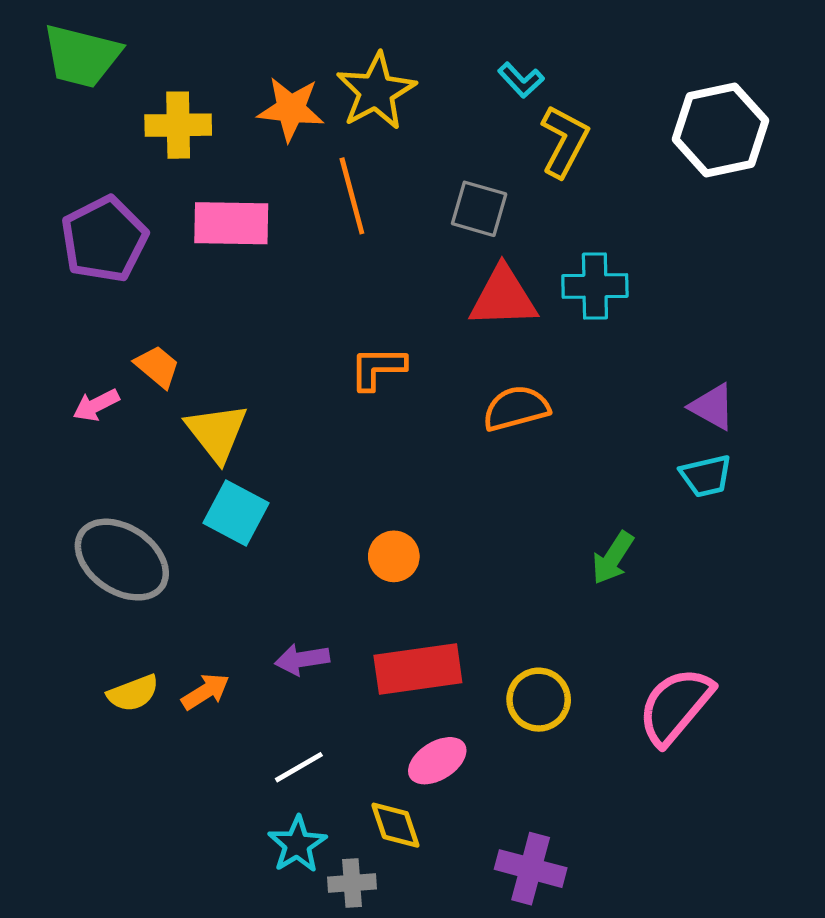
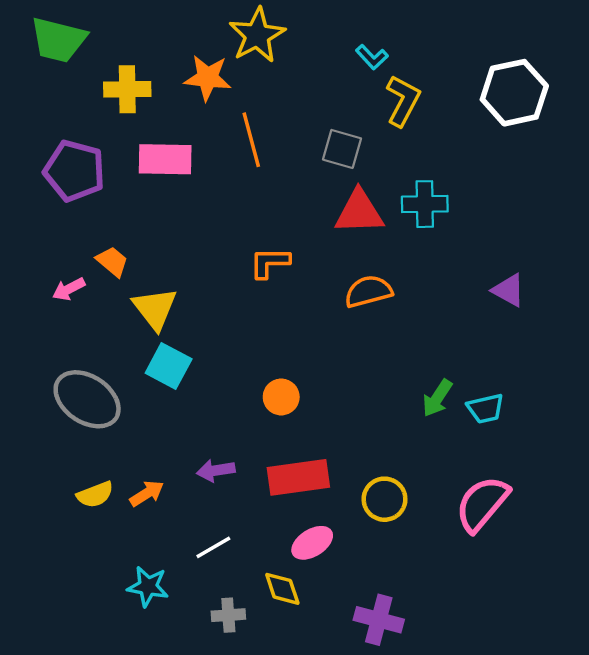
yellow star: (376, 91) -> (257, 35), moved
purple pentagon: (104, 239) -> (74, 171), turned -30
cyan trapezoid: (706, 476) -> (486, 408), moved
cyan star: (297, 844) -> (148, 586), moved, turned -30
gray cross: (352, 883) -> (228, 615), moved

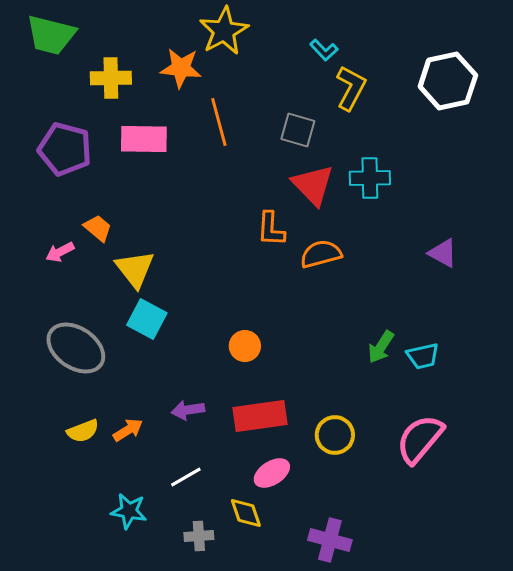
red triangle: (359, 212) -> (313, 185), turned 48
orange L-shape: (270, 263) -> (271, 229), moved, turned -87

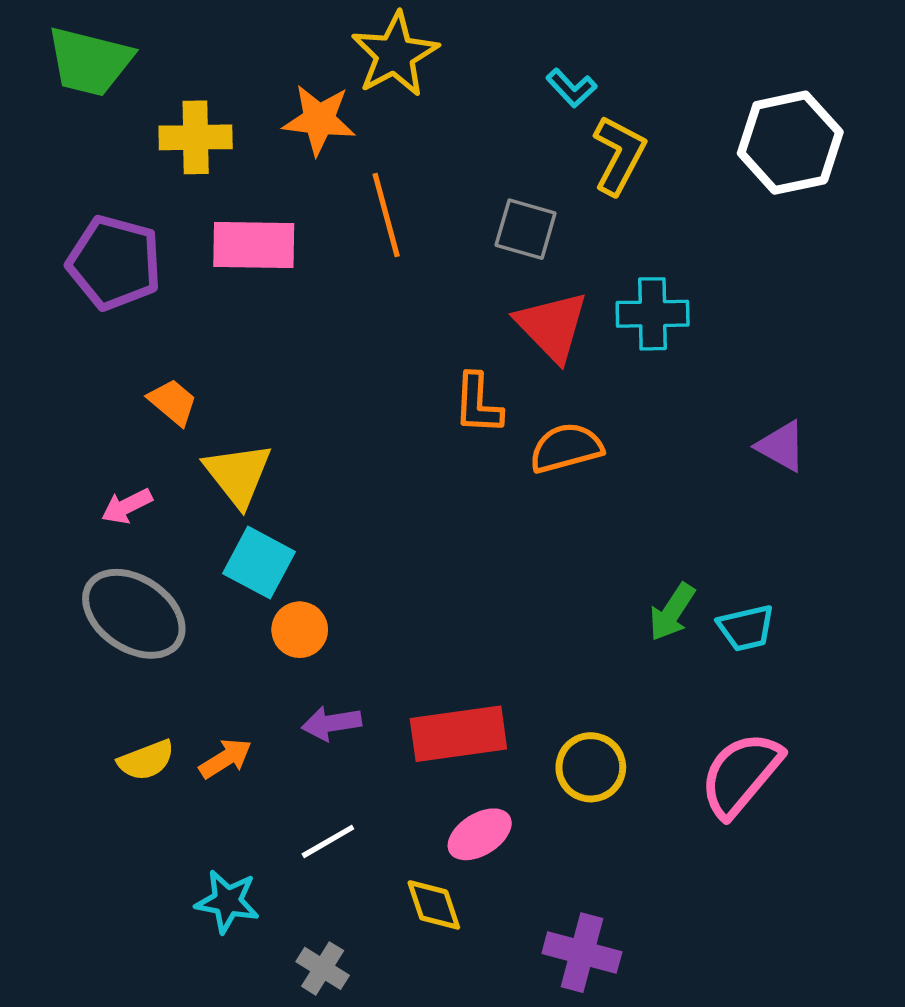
pink arrow: (60, 252) -> (127, 506), moved
orange circle: (245, 346) -> (300, 630), moved
gray cross: (199, 536) -> (323, 968), moved, turned 36

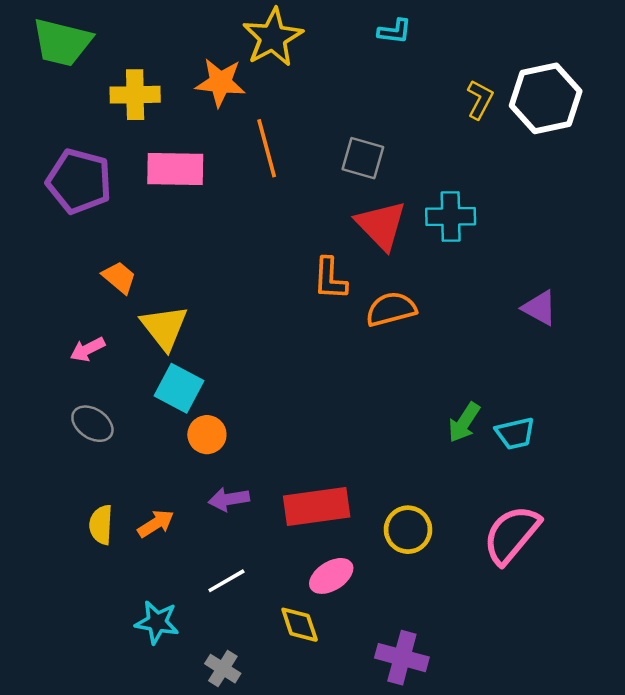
cyan L-shape: (571, 88) -> (395, 31), moved, turned -40
yellow L-shape: (619, 155) -> (480, 100), moved, size x0.7
gray ellipse: (134, 614) -> (92, 424), size x0.6
yellow semicircle: (146, 760) -> (101, 525), turned 114

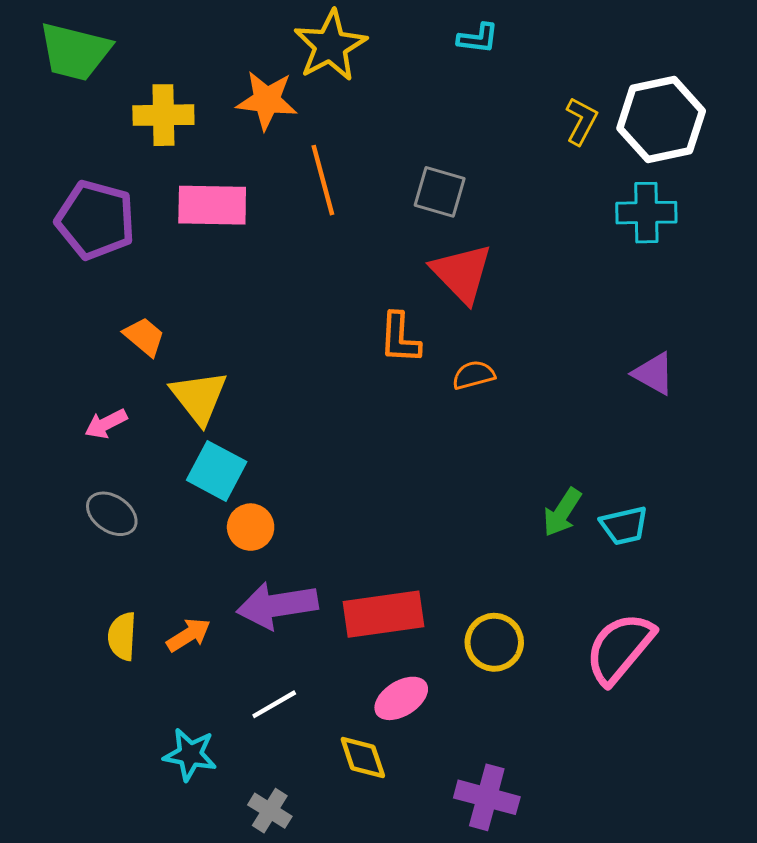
cyan cross: (451, 217) -> (646, 213), moved
orange semicircle: (391, 309) -> (474, 375), size x0.7
purple arrow: (229, 499) -> (277, 605), size x1.6

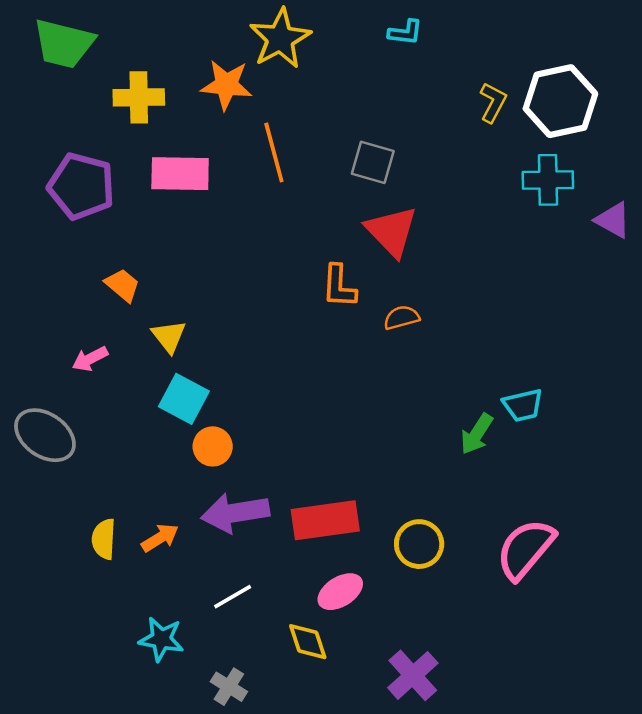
purple triangle: (654, 374) -> (613, 220), moved
yellow triangle: (199, 397) -> (169, 336), size x0.7
gray ellipse: (112, 514) -> (45, 435), moved, size x1.4
cyan trapezoid: (624, 526) -> (523, 405), moved
purple cross: (487, 797) -> (413, 675), turned 33

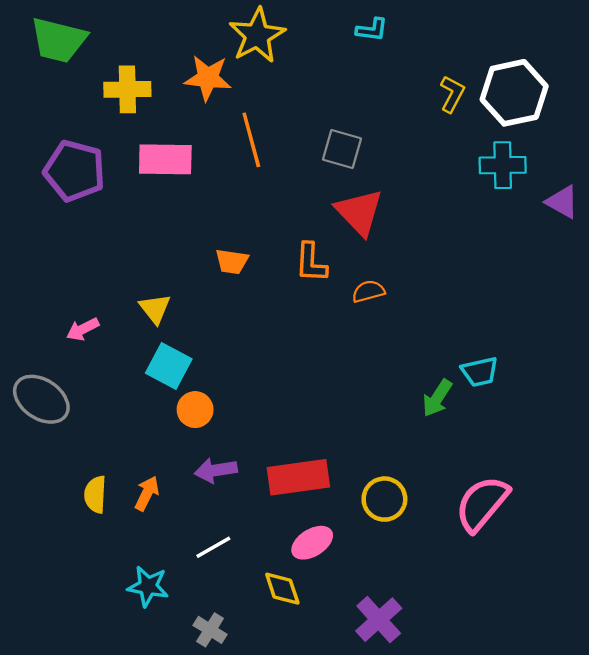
orange trapezoid: (123, 285) -> (232, 262), moved, turned 148
purple arrow: (235, 513) -> (216, 470), size x0.7
orange arrow: (160, 538) -> (147, 493), turned -32

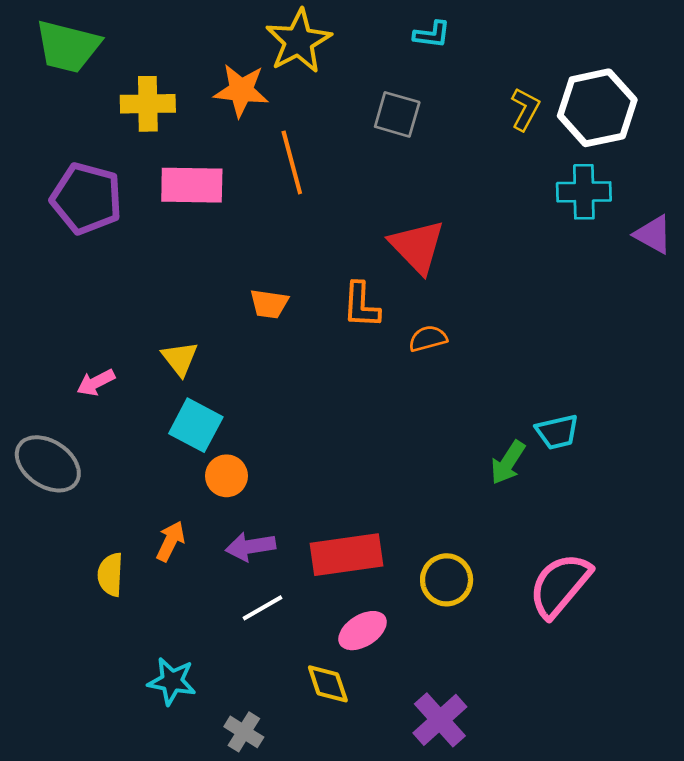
gray square: (342, 149) -> (397, 114), moved
orange arrow: (147, 493) -> (170, 541), moved
white line: (213, 547) -> (262, 608), moved

